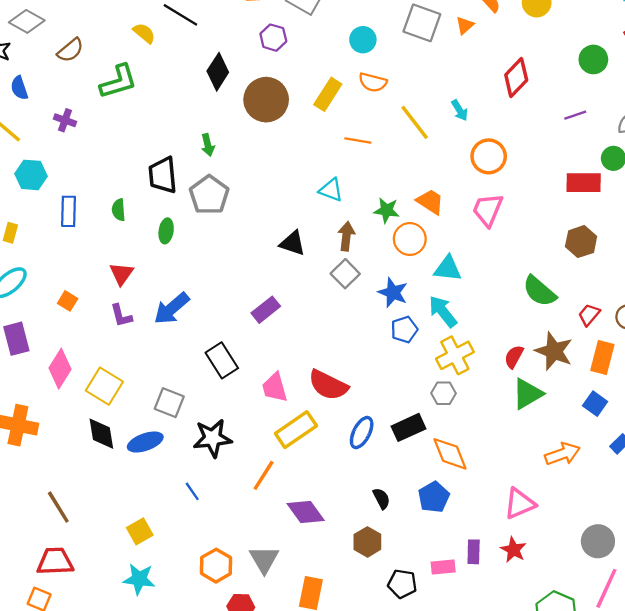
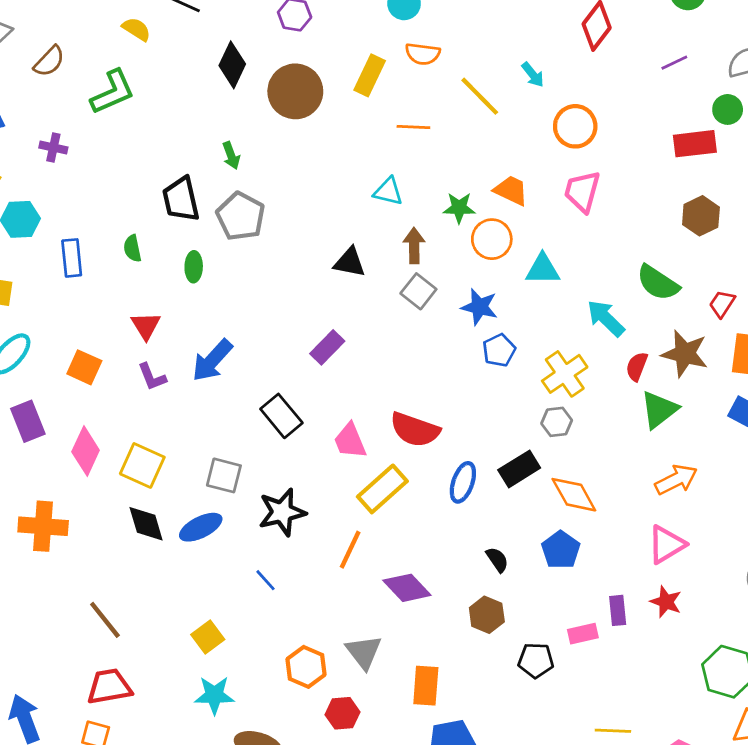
orange square: (68, 301) -> (84, 367), size x1.4
cyan arrow: (443, 311) -> (606, 318), moved
orange arrow: (562, 454) -> (676, 480), moved

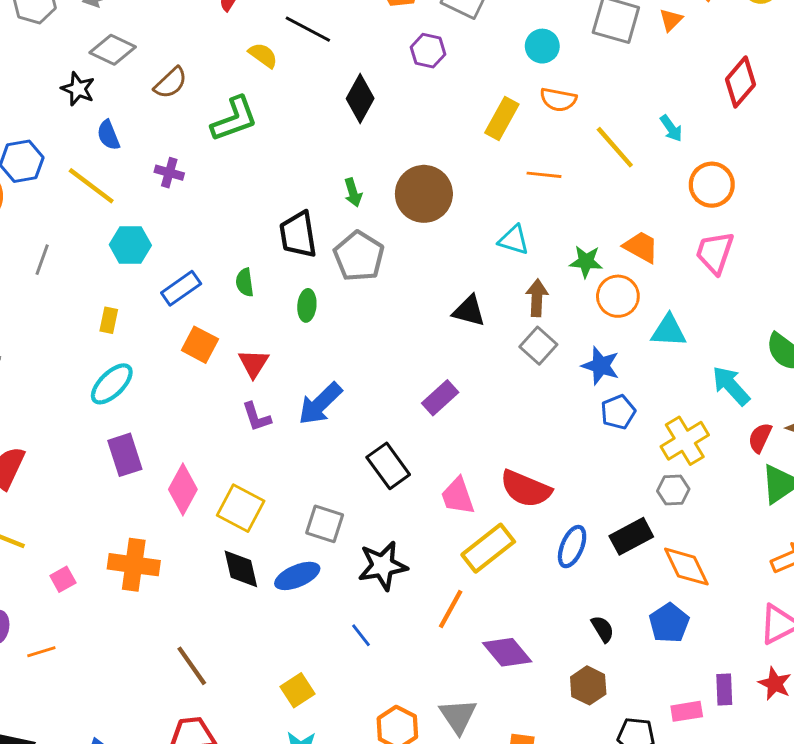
brown circle: (295, 91) -> (424, 194), moved
blue rectangle: (72, 258) -> (181, 288), turned 57
orange square: (84, 367) -> (200, 345), moved

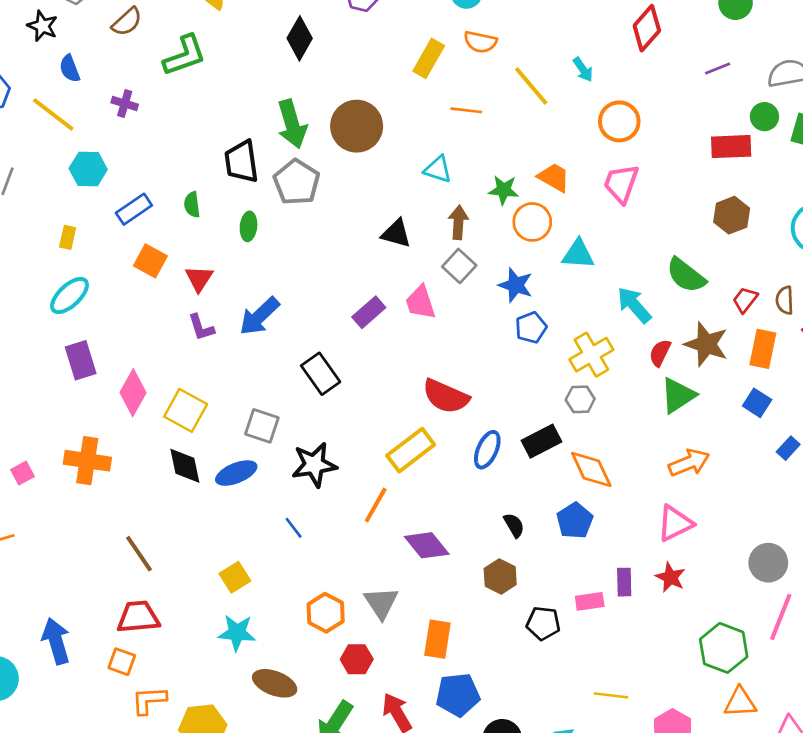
green arrow: (353, 193) -> (292, 124), size x1.8
pink trapezoid: (458, 496) -> (420, 302), moved

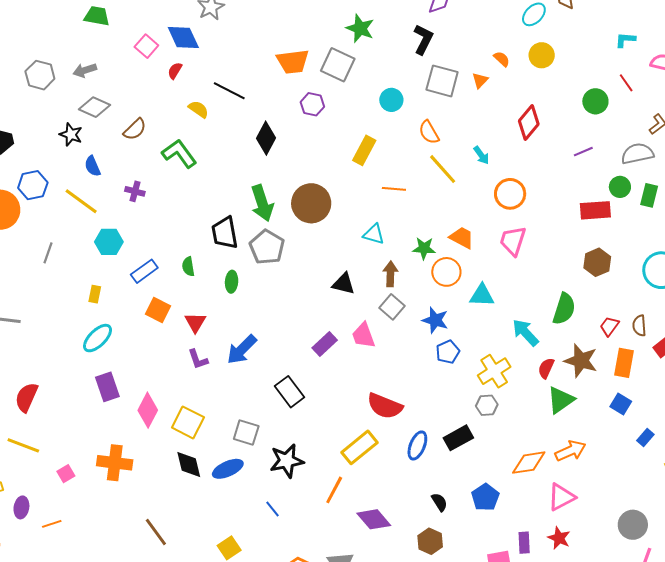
orange semicircle: (480, 42) -> (429, 132), moved, turned 50
green L-shape: (185, 55) -> (179, 154), turned -105
green semicircle: (686, 275) -> (564, 309), turned -108
orange diamond: (591, 469) -> (529, 463), moved, turned -72

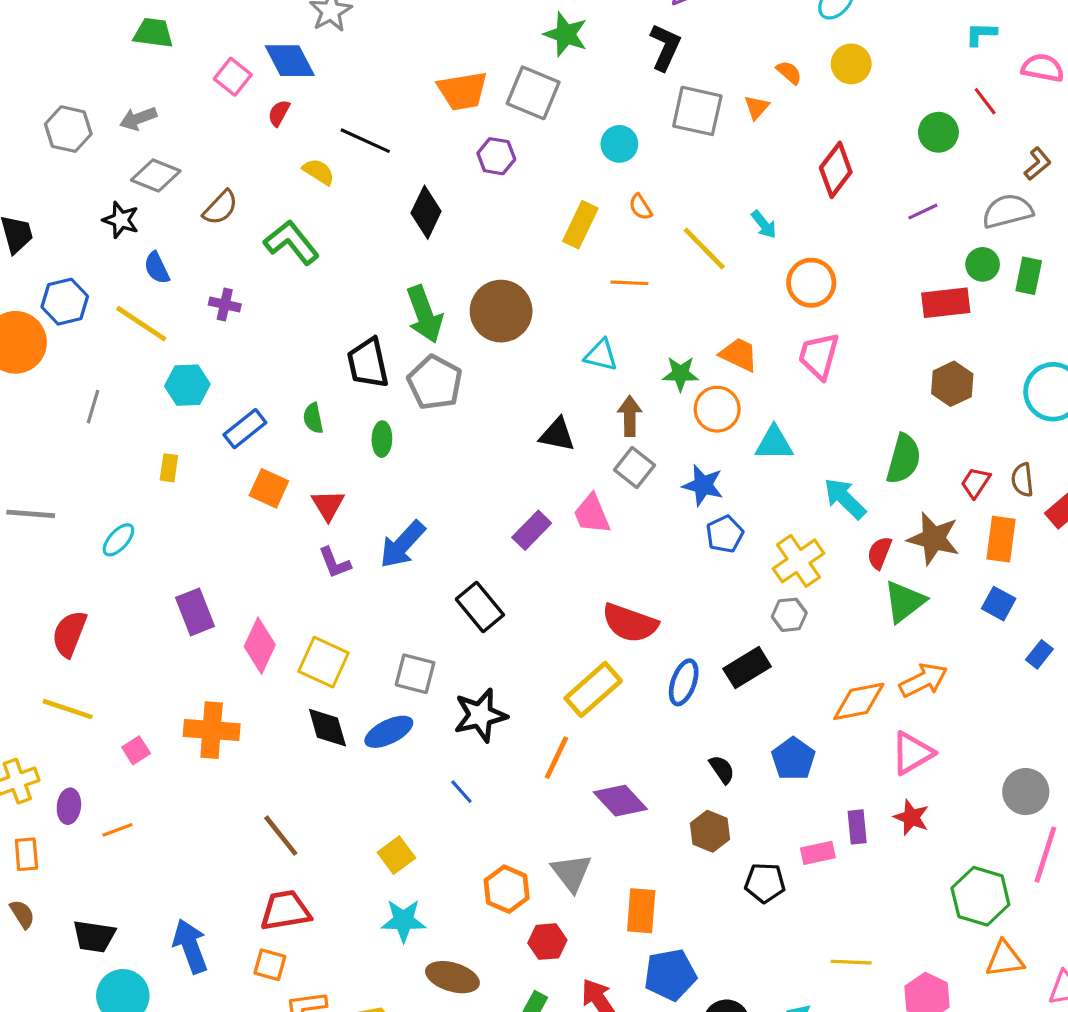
orange semicircle: (429, 132) -> (640, 207), moved, size x0.7
cyan ellipse: (97, 338) -> (118, 540), moved, size x0.7

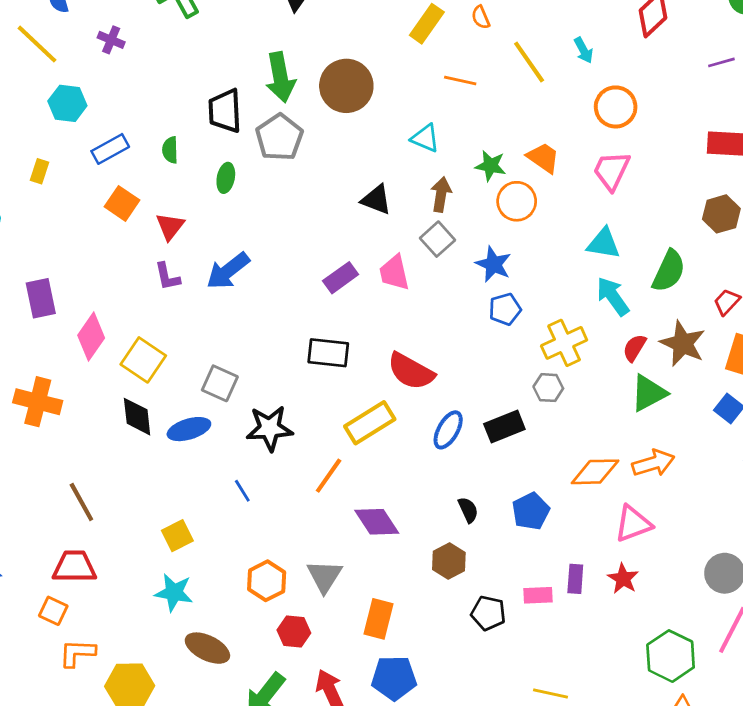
cyan triangle: (774, 443) -> (604, 243), moved
black rectangle: (480, 607) -> (328, 353), moved, turned -54

